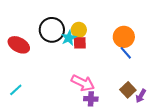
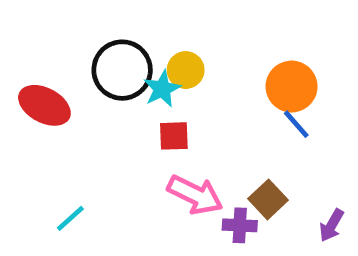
red square: (80, 43) -> (174, 136), moved
cyan line: (16, 90) -> (70, 218), moved
brown square: (128, 90) -> (268, 199), moved
purple cross: (91, 99) -> (240, 225), moved

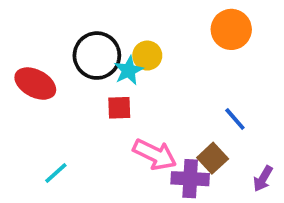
orange circle: (292, 87) -> (231, 29), moved
blue line: (296, 124) -> (235, 119), moved
red square: (174, 136) -> (119, 108), moved
purple cross: (240, 225) -> (190, 179), size x1.4

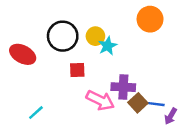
cyan star: (129, 70) -> (108, 46), moved
blue line: (235, 119) -> (156, 104), moved, turned -42
purple cross: (190, 179) -> (123, 87), moved

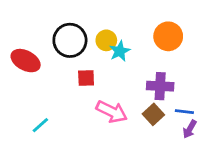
orange circle: (150, 19) -> (168, 36), moved
purple cross: (123, 87) -> (160, 86), moved
blue line: (156, 104) -> (184, 112), moved

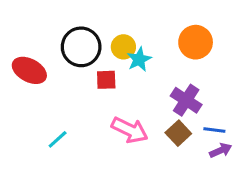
red square: (86, 78) -> (106, 80), moved
purple cross: (160, 86) -> (186, 100), turned 30
cyan line: (40, 125) -> (58, 139), moved
purple arrow: (190, 129) -> (221, 150), turned -144

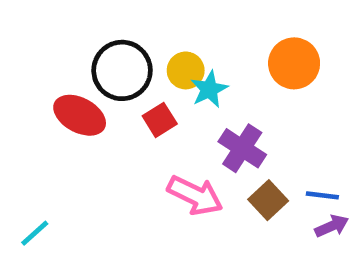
red ellipse: (29, 70) -> (80, 115), moved
red square: (106, 80) -> (160, 120), turned -30
purple cross: (186, 100) -> (242, 148), moved
cyan line: (58, 139) -> (35, 233), moved

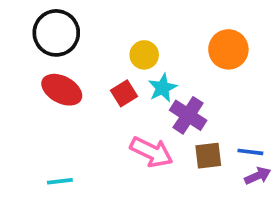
black circle: (122, 70) -> (56, 33), moved
cyan star: (209, 89) -> (162, 88), moved
brown square: (268, 200) -> (208, 156), turned 36
cyan line: (35, 233) -> (60, 181), moved, turned 35

